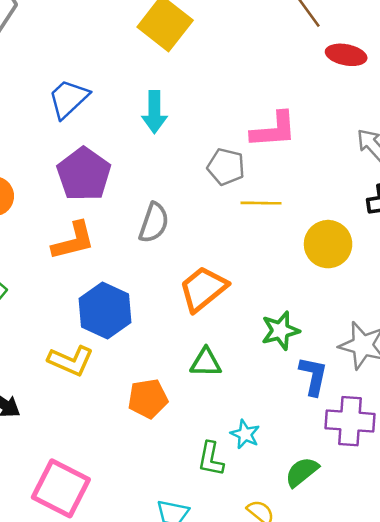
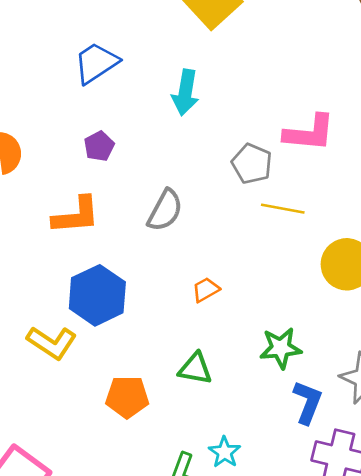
purple pentagon: (84, 174) -> (99, 146), size x0.5
orange trapezoid: (203, 289) -> (206, 290), size x0.5

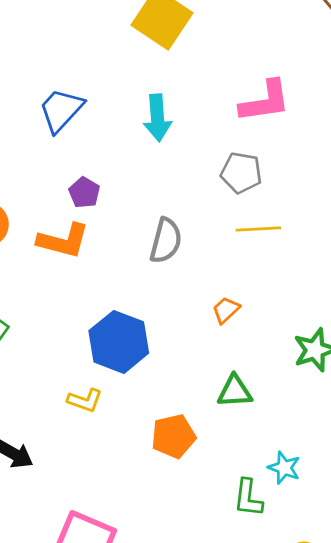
pink L-shape: (309, 133) -> (265, 101), moved
yellow line: (283, 209) -> (258, 229), moved
orange L-shape: (76, 215) -> (63, 241), moved, turned 33
yellow L-shape: (52, 343) -> (85, 400), size x0.7

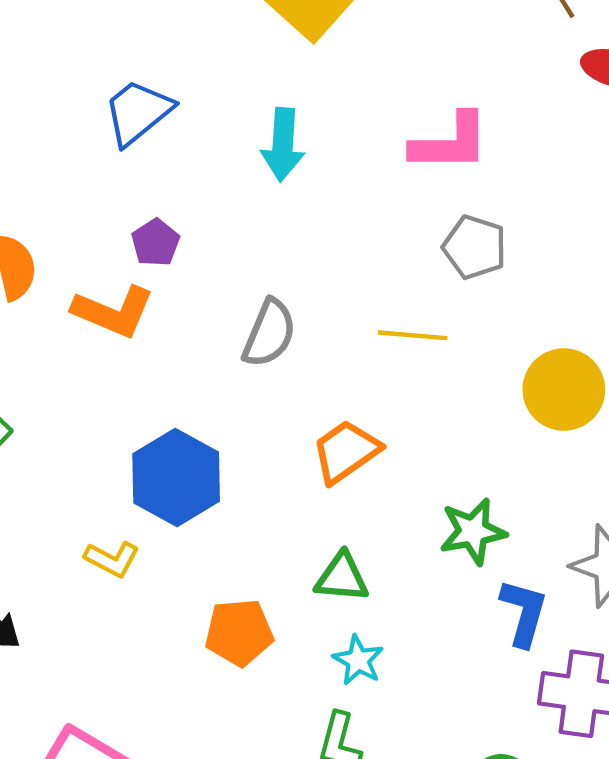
gray pentagon: (241, 173) -> (475, 247), moved
orange trapezoid: (226, 310) -> (346, 452), size x1.6
cyan star: (284, 468) -> (358, 660), moved

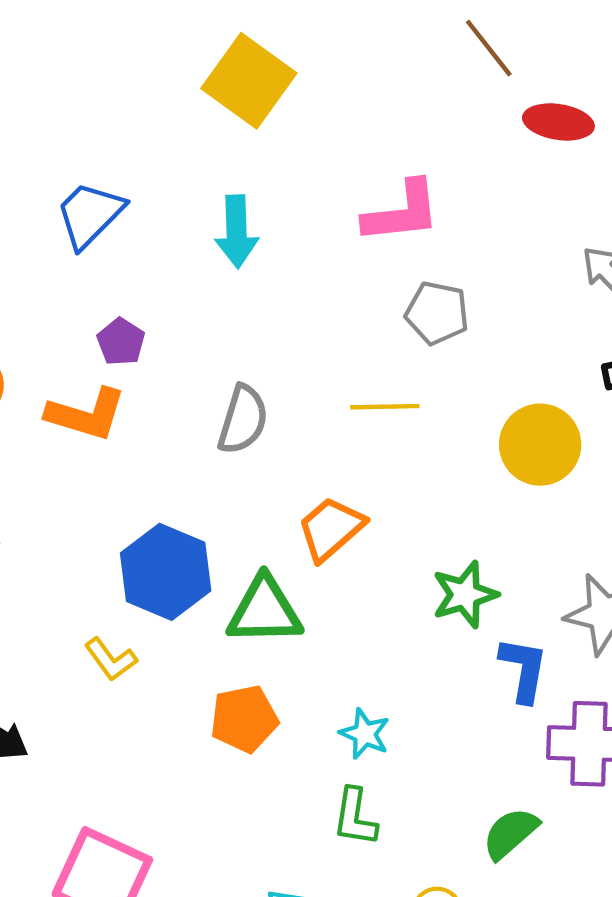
yellow L-shape: (112, 559) -> (111, 659), turned 32
green triangle: (342, 577) -> (265, 611), moved, size x1.4

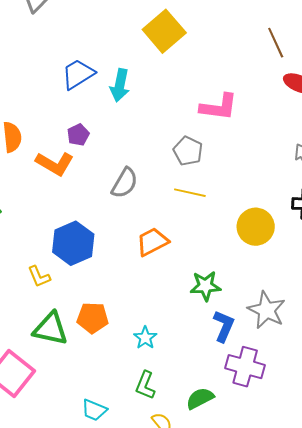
cyan arrow: (237, 231) -> (120, 85), moved
gray pentagon: (437, 313) -> (188, 151), moved
green triangle: (265, 611) -> (51, 329), moved
green L-shape: (355, 817) -> (145, 385), moved

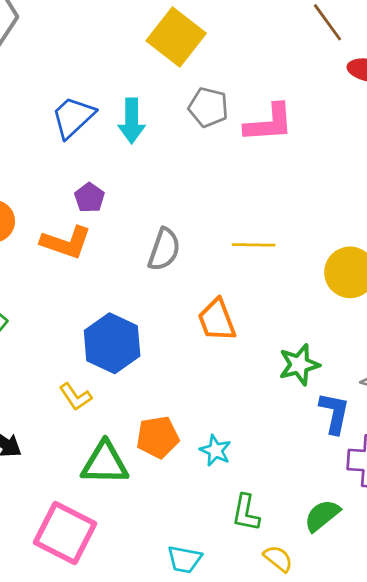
gray pentagon: (188, 151) -> (208, 107), moved
orange trapezoid: (152, 242) -> (217, 320), turned -72
cyan star: (145, 338) -> (215, 450), moved

